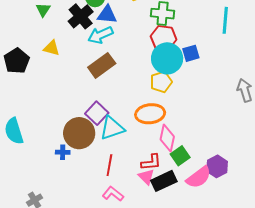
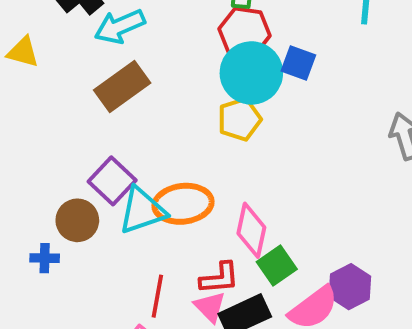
blue square: (191, 53) -> (298, 63), turned 36
orange ellipse: (150, 114) -> (183, 204), moved
brown circle: (79, 133) -> (77, 220), size x0.7
red line: (109, 165) -> (157, 296), moved

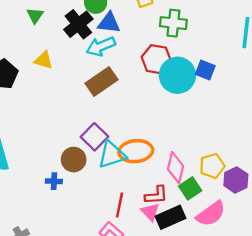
red hexagon: (245, 32) -> (156, 59), moved
yellow pentagon: (240, 119) -> (212, 166), moved
purple hexagon: (350, 287) -> (236, 180), moved

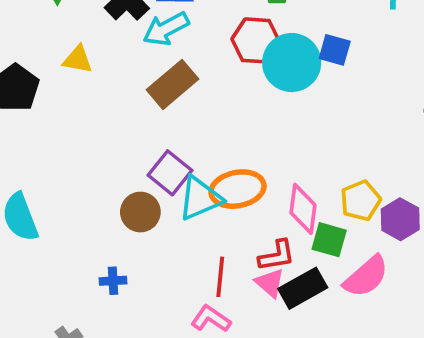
blue cross: (54, 181) -> (113, 281), moved
green square: (190, 188) -> (329, 240), turned -35

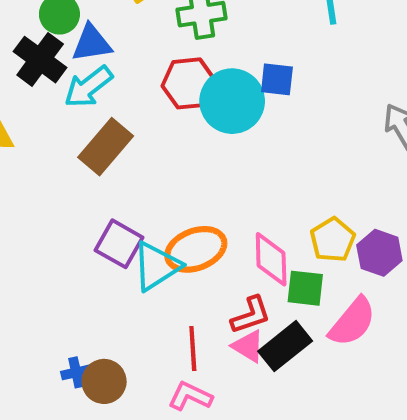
brown circle: (140, 212) -> (104, 381), moved

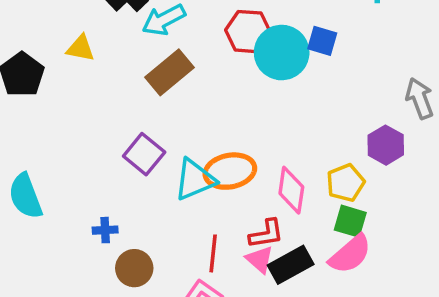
purple square: (119, 244) -> (144, 154), moved
purple hexagon: (379, 253) -> (386, 145), moved
green square: (305, 288) -> (350, 221), moved
blue cross: (76, 372) -> (105, 230), moved

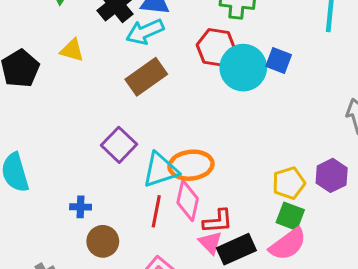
purple hexagon: (386, 145) -> (332, 175), moved
pink diamond: (291, 190) -> (188, 201), moved
red line: (213, 253) -> (156, 211), moved

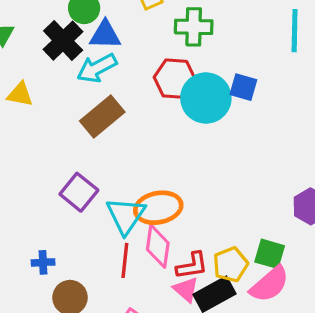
cyan triangle: (160, 170) -> (126, 216), turned -33
yellow pentagon: (289, 183) -> (231, 265), moved

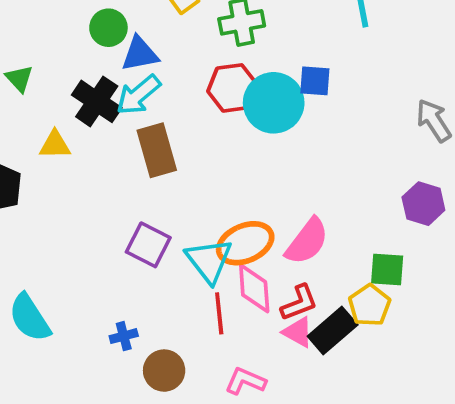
black cross: (63, 41) -> (97, 101), moved
brown rectangle: (102, 116) -> (157, 150), turned -54
yellow pentagon: (231, 265) -> (369, 305), moved
pink semicircle: (270, 284) -> (307, 241), moved

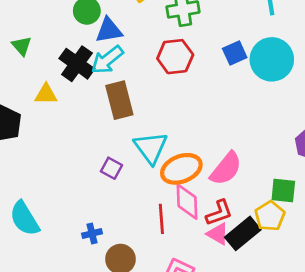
blue square: (315, 81) -> (235, 53), turned -30
cyan circle: (274, 103) -> (272, 59), moved
purple square: (148, 245) -> (111, 168), size x0.7
cyan triangle: (209, 261) -> (151, 148), moved

